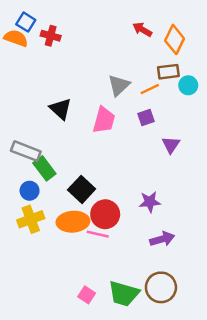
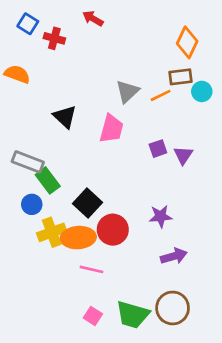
red arrow: (142, 30) -> (93, 18), moved
orange semicircle: (16, 38) -> (17, 74), moved
purple square: (146, 118) -> (158, 149), moved
yellow cross: (31, 219) -> (52, 232), moved
pink line: (98, 234) -> (92, 269), moved

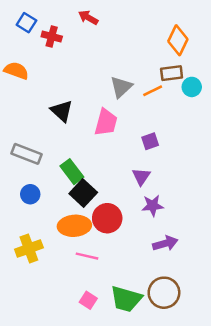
purple triangle: (183, 155) -> (141, 177), moved
green rectangle: (48, 180) -> (72, 172), moved
yellow cross: (52, 232) -> (29, 249), moved

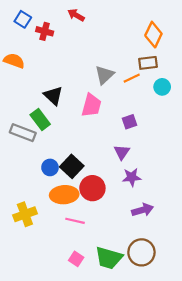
cyan circle: (192, 87) -> (162, 87), moved
green rectangle: (72, 172) -> (40, 120), moved
blue circle: (30, 194) -> (50, 167), moved

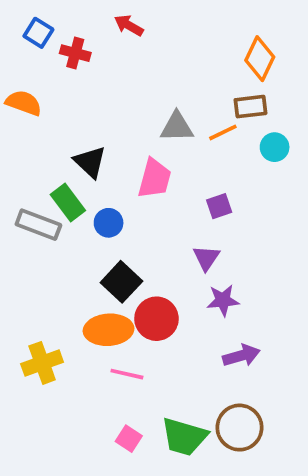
gray triangle: (104, 75) -> (177, 127), turned 42
blue circle: (50, 167) -> (109, 223), moved

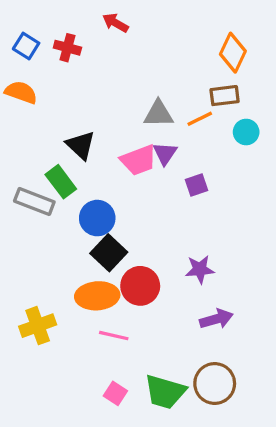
blue square: (38, 33) -> (26, 46), moved
pink trapezoid: (155, 179) -> (139, 160), turned 54
blue circle: (109, 223) -> (97, 218), moved, size x1.4
purple triangle: (206, 258) -> (165, 154), moved

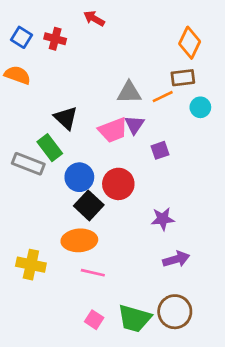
red circle: (140, 286) -> (118, 184), moved
yellow cross: (38, 326) -> (31, 265), turned 32

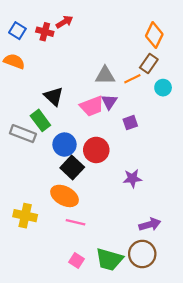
red arrow: (94, 19) -> (65, 22), moved, turned 119
brown rectangle: (183, 78) -> (149, 63), turned -48
orange ellipse: (79, 240) -> (65, 196), turned 32
purple arrow: (176, 259) -> (150, 224), moved

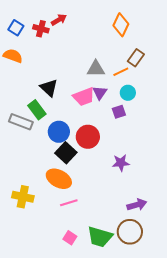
orange diamond: (154, 35) -> (121, 25), moved
cyan circle: (163, 88) -> (128, 93), moved
pink line: (75, 222) -> (69, 203), turned -30

